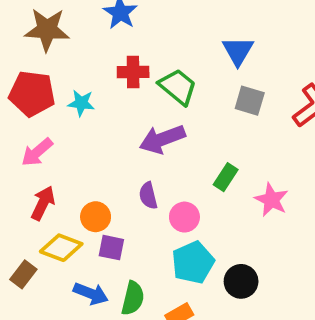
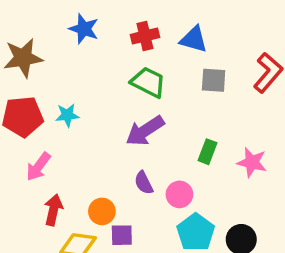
blue triangle: (238, 51) -> (194, 39), turned -32
red cross: (133, 72) -> (145, 36), moved

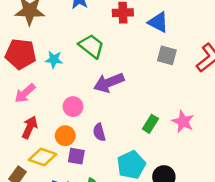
green trapezoid: (148, 82) -> (91, 46), moved
green rectangle: (208, 152) -> (150, 124), moved
purple semicircle: (144, 183) -> (99, 132), moved
pink circle: (179, 194) -> (73, 107), moved

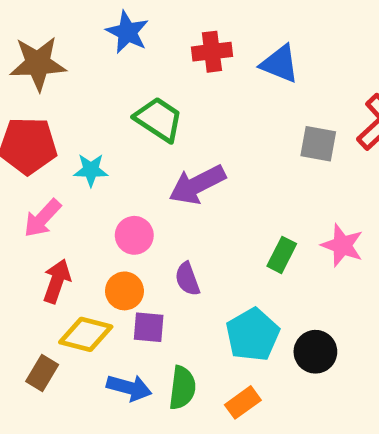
gray square: (167, 55) -> (318, 144), moved
cyan star: (54, 60) -> (91, 170), moved

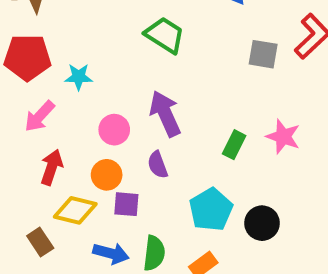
green trapezoid: (159, 119) -> (165, 35), moved
purple arrow: (197, 185) -> (165, 114), moved, turned 93
brown rectangle: (42, 373) -> (40, 242), turned -64

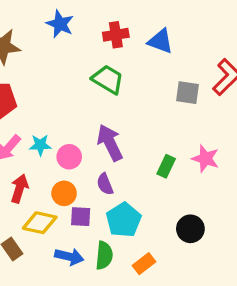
cyan star: (79, 77) -> (40, 145), moved
cyan pentagon: (211, 210) -> (124, 220), moved

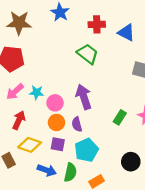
orange circle: (64, 193) -> (56, 122), moved

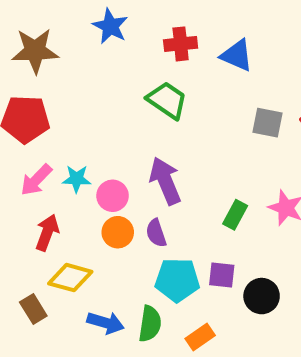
purple square: (58, 144) -> (222, 275), moved
cyan pentagon: (86, 150) -> (177, 280), turned 30

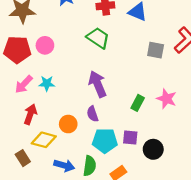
pink circle: (113, 196) -> (45, 45), moved
orange circle: (118, 232) -> (68, 124), moved

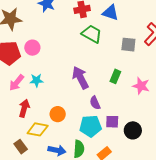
green trapezoid: (98, 38) -> (92, 34), moved
green rectangle: (138, 103) -> (115, 76), moved
purple semicircle: (93, 114) -> (95, 103), moved

